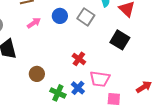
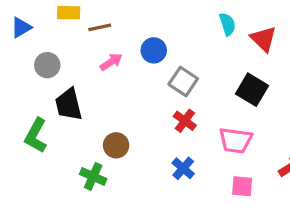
gray square: (86, 17) -> (183, 81), moved
pink trapezoid: (100, 79) -> (236, 140), moved
green cross: (58, 93) -> (93, 176), moved

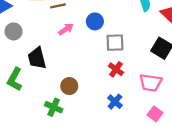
gray circle: (47, 65) -> (14, 31), moved
gray square: (183, 81) -> (115, 43), turned -36
pink square: (242, 186) -> (155, 114), turned 32

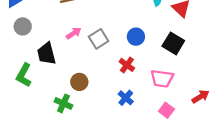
blue circle: (95, 21) -> (136, 37), moved
pink arrow: (66, 29) -> (74, 33), moved
gray square: (115, 43) -> (99, 39), moved, turned -30

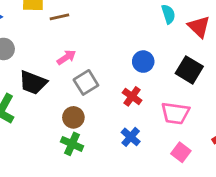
gray square: (99, 39) -> (86, 82), moved
black trapezoid: (46, 54) -> (33, 82), turned -55
green cross: (63, 103) -> (72, 144), moved

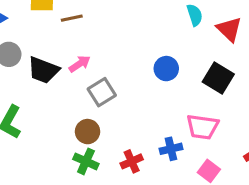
black trapezoid: (33, 82) -> (43, 70), moved
red cross: (132, 96) -> (132, 161), moved, turned 30
blue cross: (131, 137) -> (171, 149), moved, turned 36

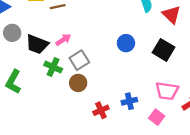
pink trapezoid: (202, 127) -> (167, 91), moved
brown circle: (88, 132) -> (78, 83), moved
green cross: (86, 161) -> (53, 67), moved

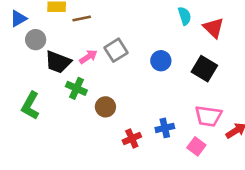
gray circle: (12, 33) -> (36, 40), moved
gray square: (79, 60) -> (116, 50), moved

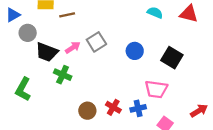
cyan semicircle: (185, 16) -> (155, 13), turned -49
red triangle: (214, 28) -> (189, 14), moved, turned -30
brown circle: (105, 107) -> (87, 111), moved
pink trapezoid: (208, 116) -> (156, 89), moved
red cross: (132, 139) -> (113, 107), moved, turned -35

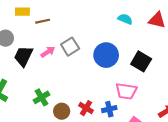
blue circle: (135, 51) -> (106, 55), size x1.5
black trapezoid: (47, 52) -> (23, 56), turned 95
green cross: (63, 75) -> (41, 97), moved, turned 35

